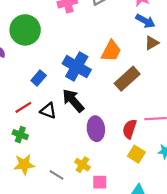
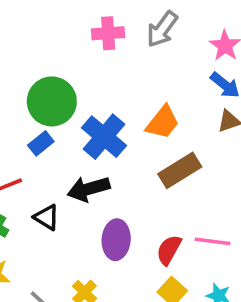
green circle: (25, 30) -> (52, 101), moved
black arrow: (73, 101) -> (89, 189), turned -75
black triangle: (48, 111) -> (47, 217), moved

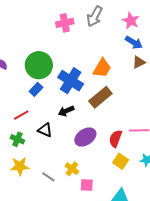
brown rectangle: (180, 170) -> (100, 97), moved
black arrow: (89, 189) -> (66, 111), size x0.7
purple ellipse: (116, 240) -> (85, 137), turned 60

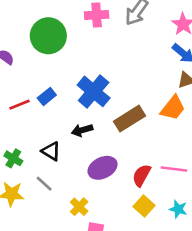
green circle: (39, 65) -> (48, 36), moved
orange trapezoid: (102, 68) -> (173, 108), moved
red line: (21, 115) -> (20, 105), moved
gray line: (48, 177) -> (44, 184), moved

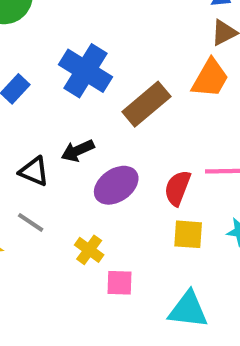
black arrow: (82, 130) -> (78, 151), moved
yellow square: (144, 206) -> (188, 234), turned -30

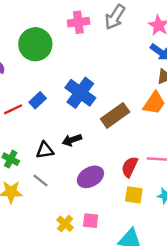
black triangle: (34, 171) -> (45, 150), turned -36
purple ellipse: (116, 185) -> (90, 177), moved
yellow cross: (89, 250) -> (65, 224), moved

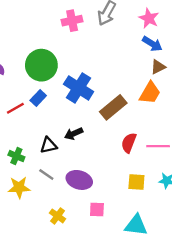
green circle: (35, 44) -> (41, 65), moved
red semicircle: (130, 167) -> (129, 143), moved
purple ellipse: (90, 177) -> (79, 180), moved, turned 50
yellow cross: (65, 224) -> (58, 216), moved

